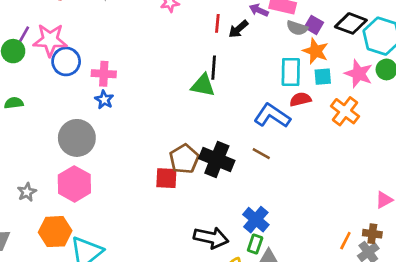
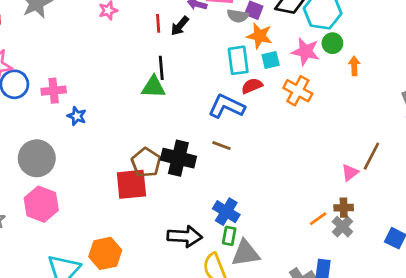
blue star: (104, 100) -> (77, 116), moved
red square: (166, 178) -> (131, 184), size x1.4
orange hexagon: (55, 232) -> (105, 253), moved
orange line: (345, 241) -> (318, 219), turned 36

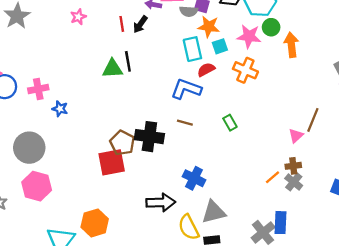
orange arrow: (354, 66) -> (291, 45), size x1.5
green triangle: (153, 87) -> (112, 69), moved
green rectangle: (229, 236) -> (230, 123), moved, turned -35

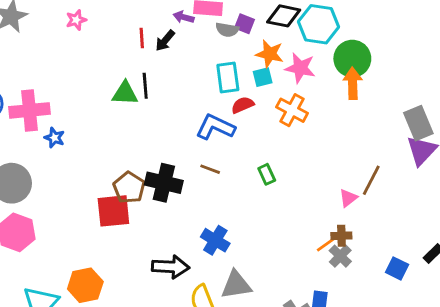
pink star: (78, 17) -> (76, 20), moved
orange star: (209, 27) -> (270, 54), moved
green circle: (271, 27) -> (352, 59), moved, size x1.6
pink cross: (38, 89) -> (29, 110), size x1.5
orange line: (272, 177) -> (326, 245), moved

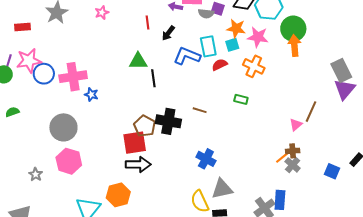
black arrow: (165, 41) -> (168, 33), moved
black line: (145, 86) -> (153, 78), moved
blue L-shape: (215, 127) -> (187, 56), moved
green rectangle: (267, 174) -> (241, 99), moved, turned -48
black arrow: (171, 267) -> (138, 164), moved

